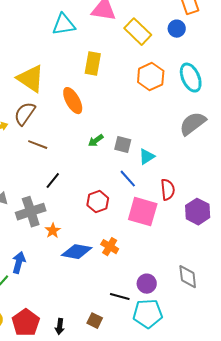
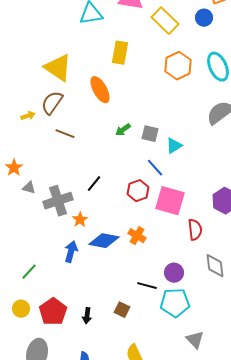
black line: (53, 181) -> (94, 184), moved
red semicircle: (168, 190) -> (195, 230), moved
red hexagon: (98, 202) -> (138, 191), moved
blue arrow: (19, 263) -> (71, 252), moved

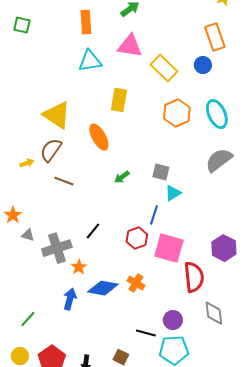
gray square: (150, 134) -> (161, 172), moved
blue line: (155, 168) -> (154, 215), turned 60
red semicircle: (195, 230) -> (194, 277), size x1.4

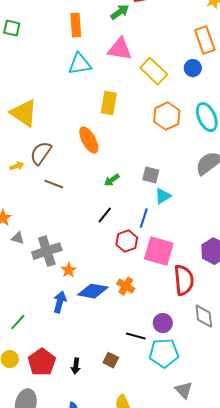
yellow triangle: (57, 115) -> (24, 113), moved
black line: (93, 231) -> (105, 215), moved

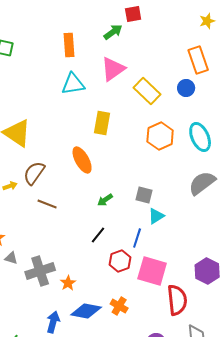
pink triangle: (120, 49) -> (113, 69), turned -44
orange star: (69, 270) -> (68, 283), moved

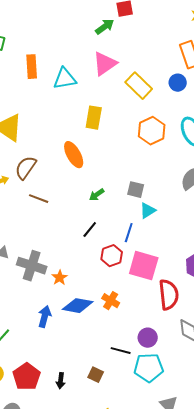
orange rectangle: (69, 45) -> (32, 67), moved
gray cross: (40, 271) -> (32, 266), turned 36

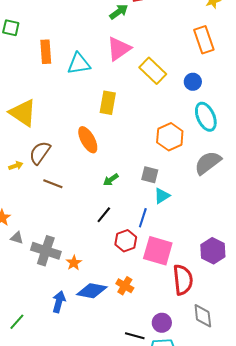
blue circle: (178, 83) -> (193, 82), moved
orange hexagon: (152, 131) -> (170, 137), moved

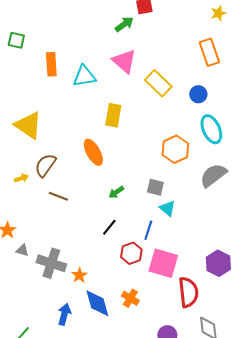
pink triangle: (119, 49) -> (124, 61), turned -44
cyan triangle: (162, 196) -> (167, 208), turned -48
blue diamond: (92, 291) -> (97, 303), turned 64

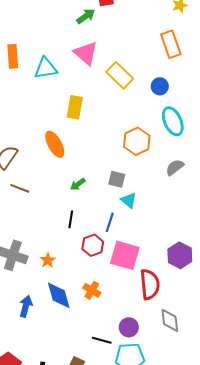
gray semicircle: (213, 175) -> (175, 167), size x0.7
black line: (109, 227) -> (71, 219), turned -30
orange star: (79, 275) -> (48, 260), moved

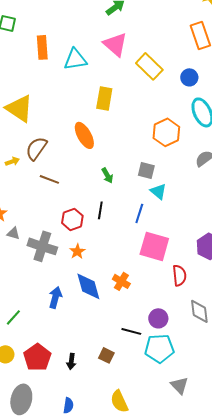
green arrow: (78, 184) -> (107, 175), turned -84
red hexagon: (93, 245) -> (72, 219), moved
red semicircle: (150, 284) -> (179, 275), size x0.7

